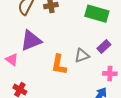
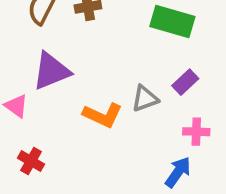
orange L-shape: (59, 65) -> (103, 115), turned -75

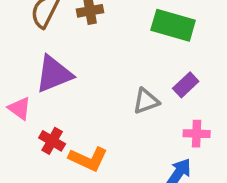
orange L-shape: (103, 115) -> (88, 159), moved
red cross: (31, 161) -> (52, 141), moved

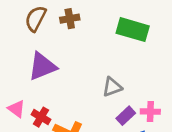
purple rectangle: (186, 85) -> (126, 116), moved
pink triangle: (20, 108) -> (16, 109), moved

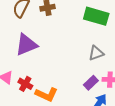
gray triangle: (112, 87) -> (96, 53), moved

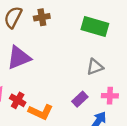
purple rectangle: (91, 83) -> (80, 99), moved

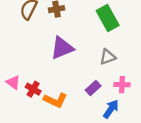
green rectangle: (95, 27) -> (108, 18), turned 45
purple triangle: (19, 58) -> (62, 48), moved

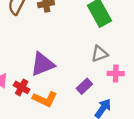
purple triangle: (62, 48) -> (43, 64), moved
pink cross: (122, 85) -> (116, 73), moved

